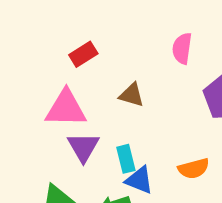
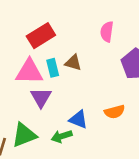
red rectangle: (83, 54) -> (41, 36), size x1.5
cyan rectangle: (126, 159) -> (53, 68), moved

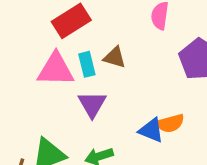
purple triangle: (41, 98) -> (92, 104), moved
blue triangle: (78, 119) -> (151, 130), moved

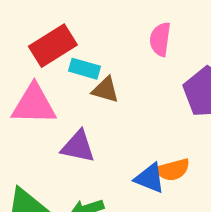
cyan rectangle: (87, 64) -> (84, 69), moved, turned -60
purple triangle: (92, 104) -> (78, 147), turned -48

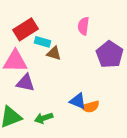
purple triangle: (78, 147) -> (25, 83), moved
orange semicircle: (173, 170) -> (90, 107), moved

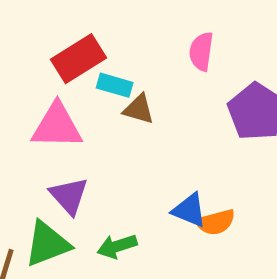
purple triangle: (25, 83) -> (69, 196), moved, turned 36

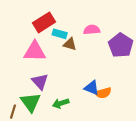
pink semicircle: (201, 51) -> (92, 30), moved, turned 77
green triangle: (47, 244) -> (31, 102), turned -45

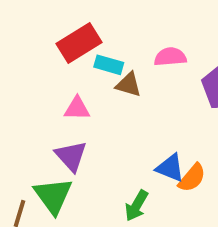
pink triangle: (35, 51) -> (77, 108), moved, size x0.6
orange semicircle: (103, 93) -> (192, 178), turned -35
green arrow: (61, 103) -> (136, 206), moved, turned -42

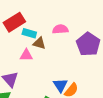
pink triangle: (77, 108) -> (26, 55), moved
blue triangle: (170, 168) -> (60, 85), turned 35

